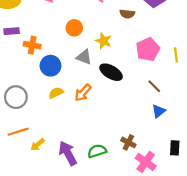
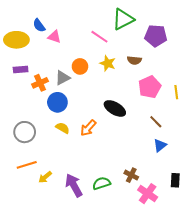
brown semicircle: (127, 14) -> (134, 60), moved
yellow star: (103, 41) -> (108, 63), moved
orange cross: (32, 45) -> (40, 83), turned -35
gray triangle: (84, 57) -> (63, 78), moved, turned -49
yellow semicircle: (56, 93) -> (63, 128), turned 56

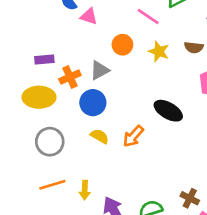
yellow ellipse: (16, 40) -> (39, 97), moved
orange circle: (80, 66) -> (122, 45), moved
yellow arrow: (45, 177) -> (85, 190), moved, turned -48

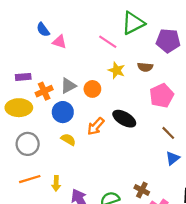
orange circle: (122, 45) -> (92, 89), moved
orange arrow: (133, 136) -> (96, 126), moved

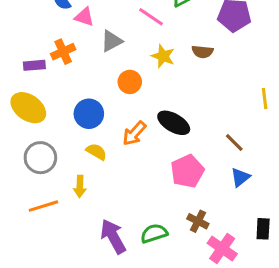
gray triangle: (68, 86) -> (112, 41), moved
orange cross: (44, 91) -> (63, 52), moved
pink pentagon: (162, 96) -> (187, 171), moved
yellow ellipse: (19, 108) -> (28, 108), turned 35
yellow arrow: (56, 183) -> (80, 186), moved

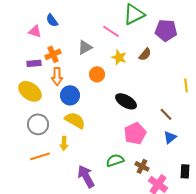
pink triangle: (84, 17) -> (35, 31), moved
brown semicircle: (202, 52) -> (145, 54), turned -56
orange arrow: (134, 133) -> (57, 76), moved, turned -42
yellow semicircle: (96, 152) -> (75, 120), size x1.5
green semicircle: (154, 233) -> (115, 160), moved

